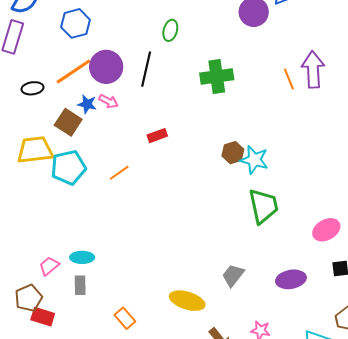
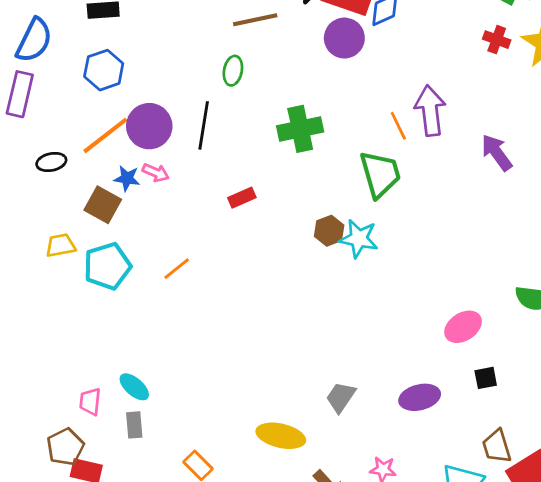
red rectangle: (157, 136) -> (242, 198), moved
yellow trapezoid: (35, 150) -> (61, 245), size x0.6
green trapezoid: (263, 206) -> (380, 174), moved
cyan ellipse: (82, 257) -> (134, 387), turned 45
pink trapezoid: (49, 266) -> (90, 402), turned -40

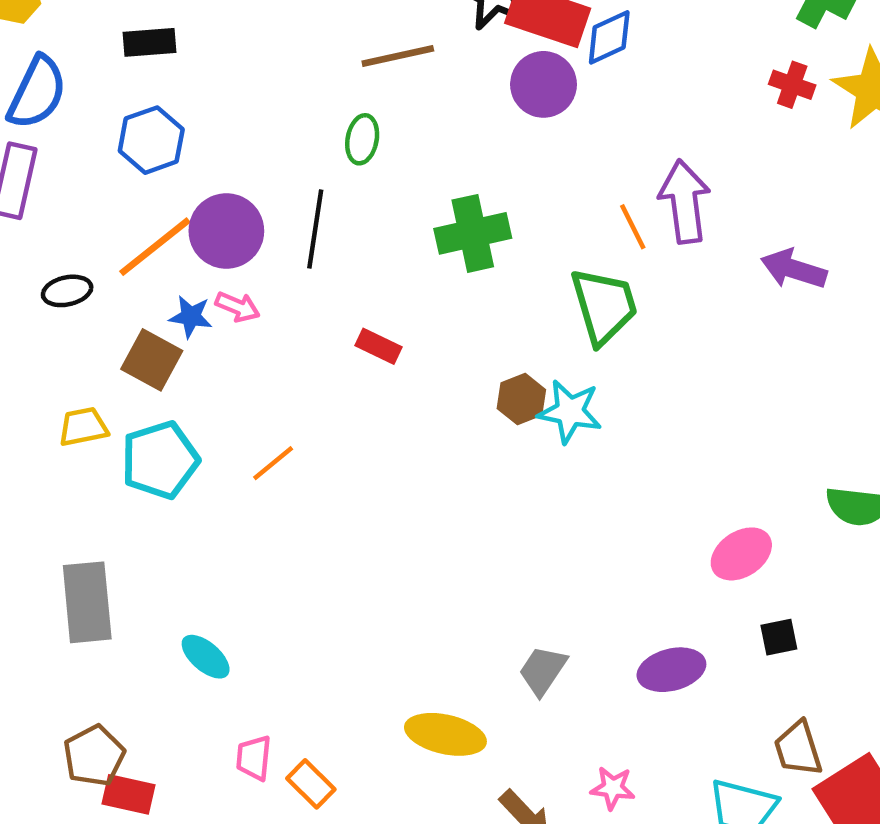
purple arrow: (497, 152) -> (794, 269), turned -36
red rectangle: (242, 198) -> (379, 346), turned 50
pink trapezoid: (90, 402) -> (254, 758), moved
gray rectangle: (134, 425) -> (87, 602), moved, size x1.8

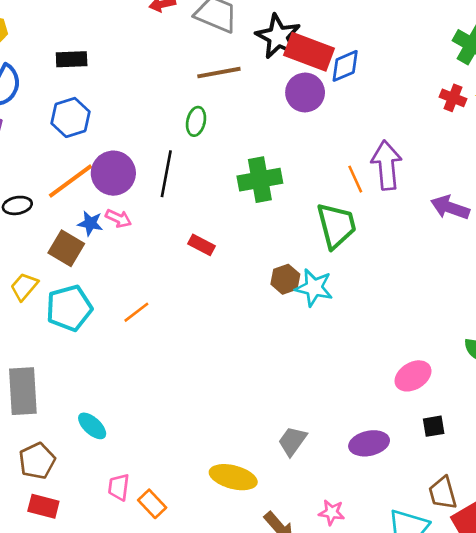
yellow trapezoid: (83, 427) -> (24, 287), turned -40
brown pentagon: (94, 756) -> (37, 461), moved

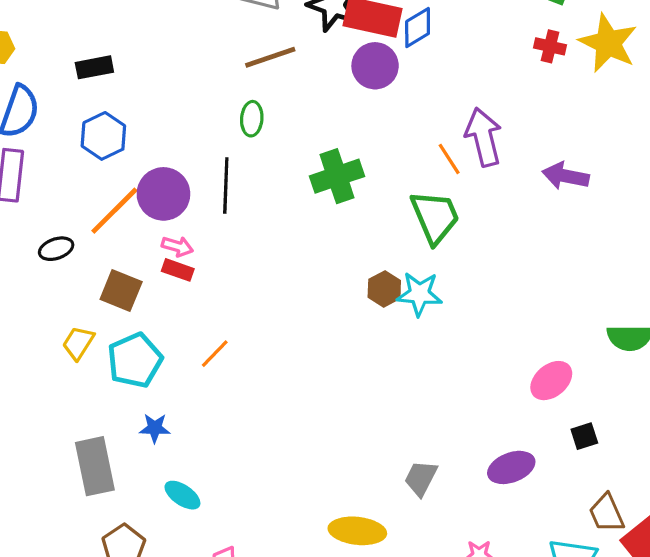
blue star: (90, 223) -> (155, 428), moved
red rectangle: (201, 245) -> (178, 270), moved

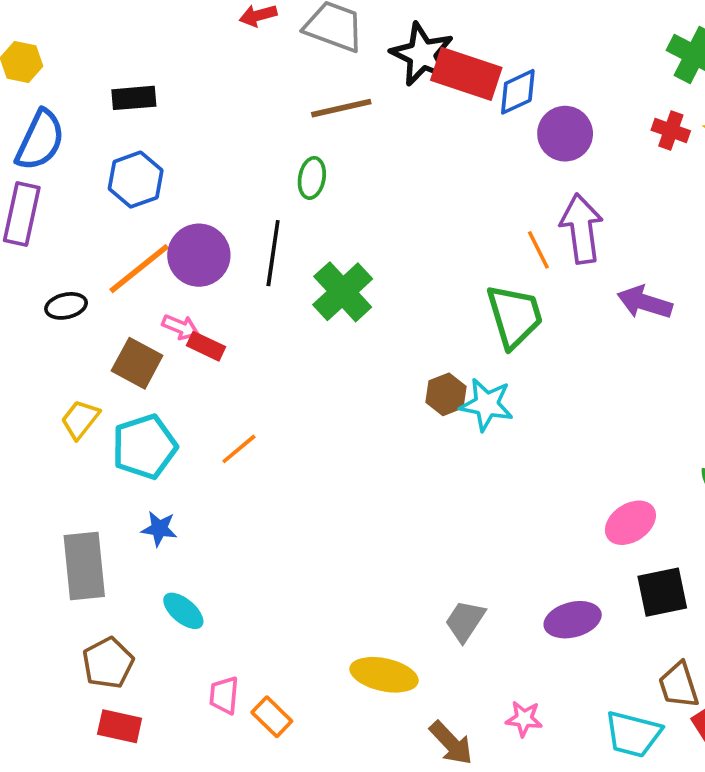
purple circle: (375, 66) -> (565, 134), moved
green cross: (337, 176) -> (343, 292), moved, turned -30
purple arrow: (566, 176) -> (645, 302), moved
pink arrow: (177, 246) -> (181, 327), moved
black square: (584, 436) -> (662, 592), size x1.6

